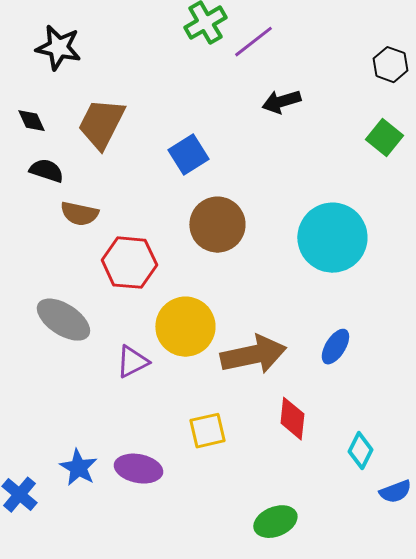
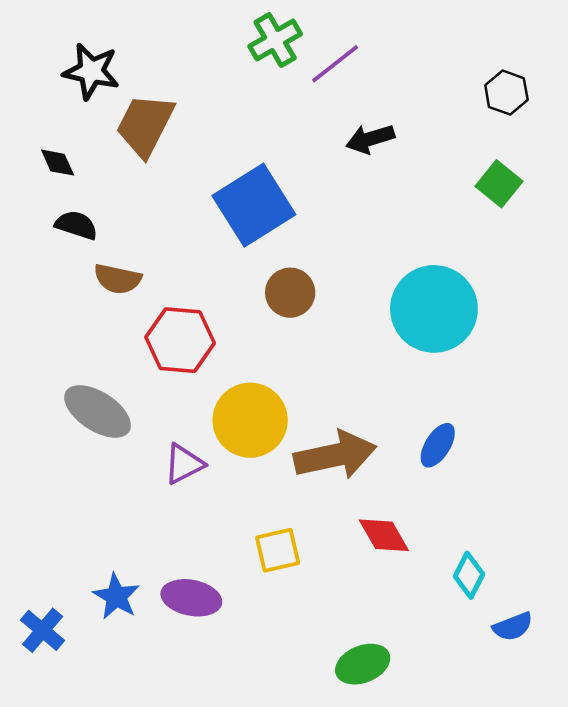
brown trapezoid: (101, 124) -> (145, 125), moved
blue square: (188, 155) -> (254, 205), size x1.6
brown circle: (217, 225) -> (290, 293), size x0.7
red diamond: (292, 419) -> (384, 535), turned -36

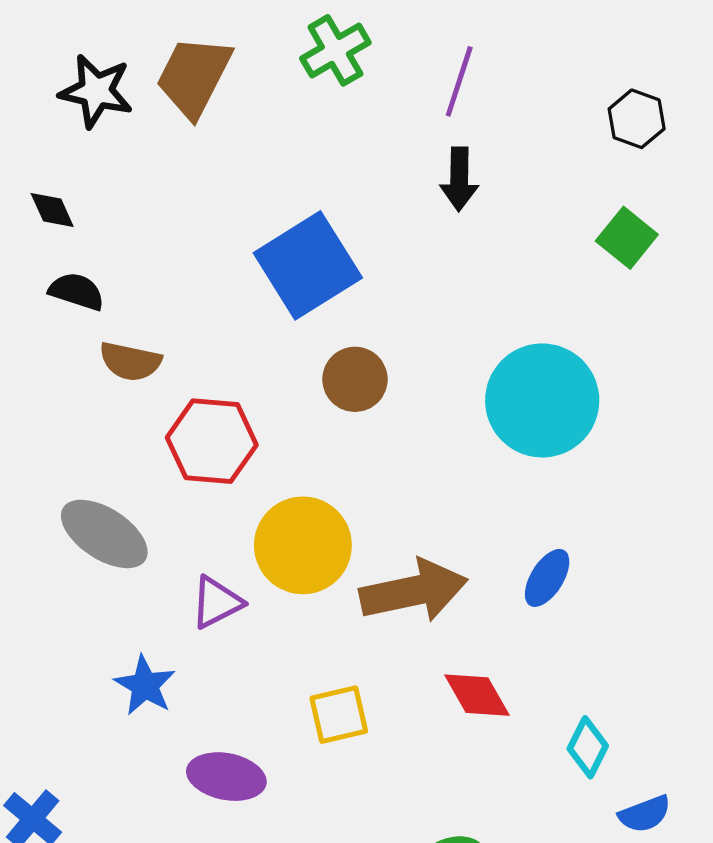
purple line: (335, 64) -> (459, 81), moved, turned -34
brown trapezoid: (145, 125) -> (194, 76), moved
black arrow: (370, 139) -> (459, 179), turned -72
blue star: (116, 597) -> (145, 685), moved

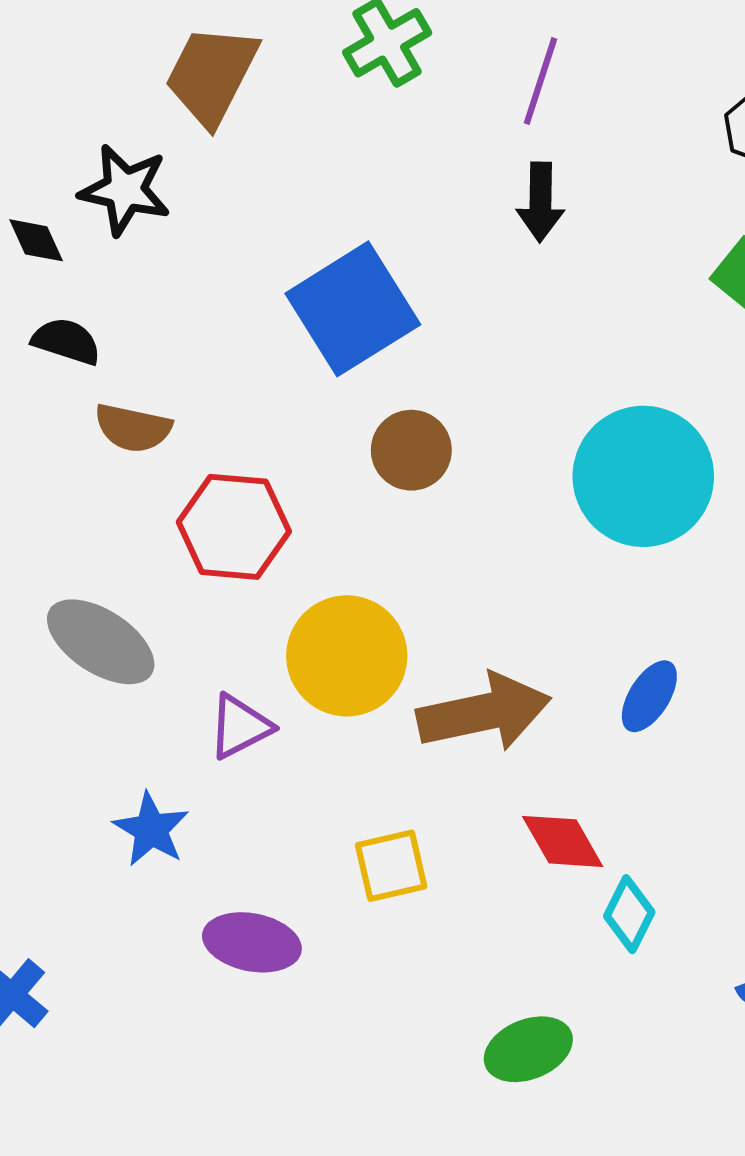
black star: (96, 91) -> (125, 190), moved
cyan diamond: (588, 747) -> (629, 914), moved

